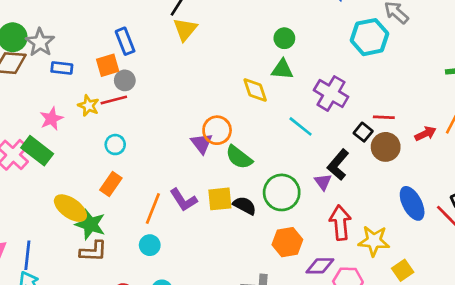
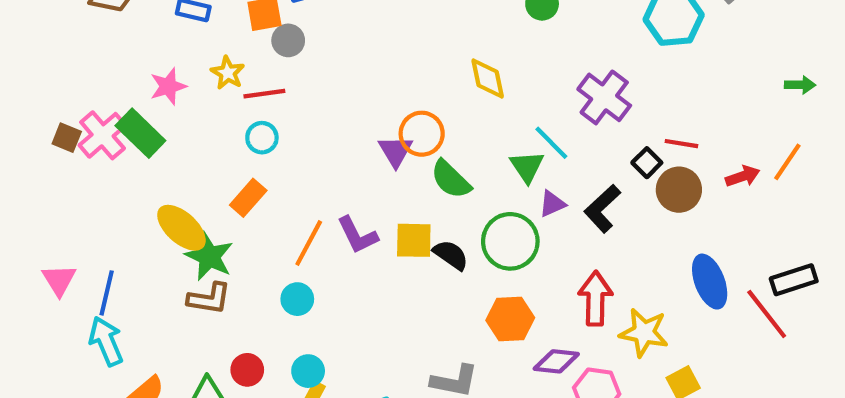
green triangle: (282, 69) -> (527, 167), moved, turned 45
red line: (114, 100) -> (264, 94), moved
purple triangle: (323, 182) -> (552, 204), moved, turned 36

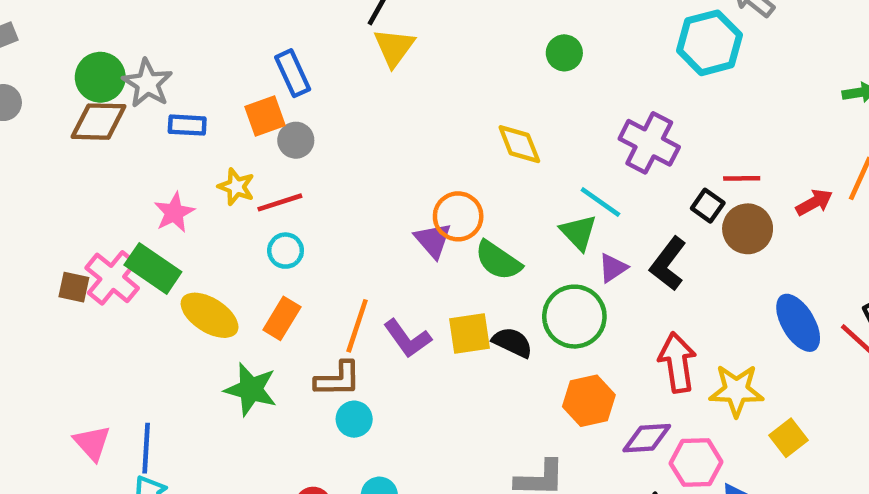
yellow ellipse: (181, 228) -> (210, 315), moved
orange line: (309, 243) -> (357, 326), moved
brown L-shape: (209, 299) -> (338, 379), moved

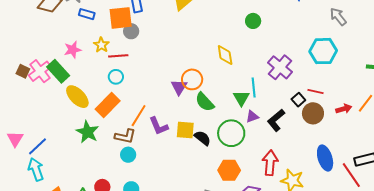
cyan hexagon: (709, 43) -> (323, 51), moved
orange square: (265, 116) -> (121, 18), size x1.4
cyan line: (600, 202) -> (254, 87), turned 36
orange rectangle: (282, 318) -> (108, 105), size x1.4
blue line: (146, 448) -> (37, 146), turned 30

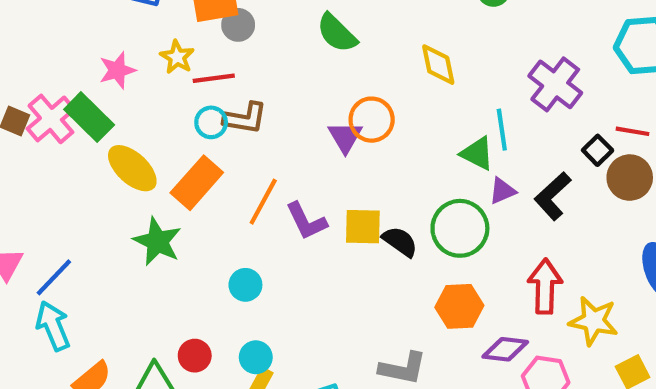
green triangle: (241, 98) -> (477, 153), turned -30
green semicircle: (205, 102) -> (337, 33), moved
brown L-shape: (125, 136) -> (245, 118), moved

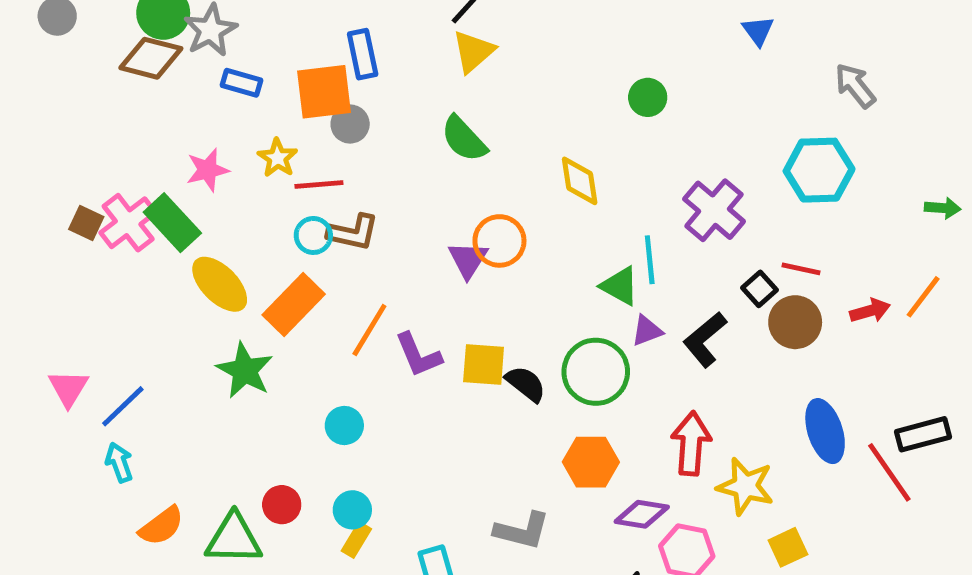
cyan arrow: (53, 326) -> (119, 462), size x0.7

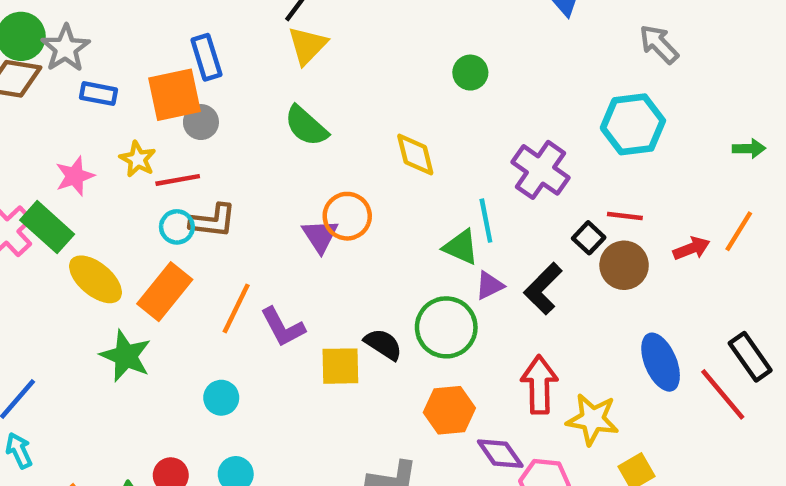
yellow square: (484, 364) -> (340, 366), moved
black rectangle: (923, 434) -> (750, 357), turned 75
purple diamond: (642, 514) -> (500, 454), turned 51

